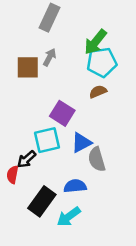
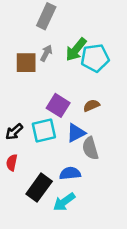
green arrow: (95, 42) -> (76, 50), moved
brown semicircle: (98, 92) -> (91, 105), moved
black arrow: (27, 159) -> (14, 132), moved

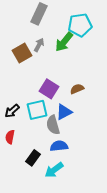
cyan pentagon: (95, 58) -> (80, 25), moved
brown square: (26, 63) -> (22, 53), turned -30
gray semicircle: (90, 148) -> (53, 125), moved
black rectangle: (39, 188) -> (33, 158), size x0.7

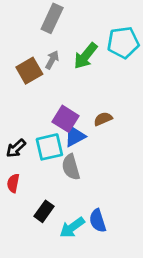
cyan pentagon: (80, 25) -> (123, 42), moved
blue triangle: (64, 112) -> (75, 136), moved
blue semicircle: (59, 146) -> (98, 221), moved, turned -102

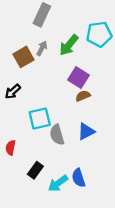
purple square: (65, 119) -> (79, 77), moved
blue triangle: (75, 136) -> (86, 131), moved
black arrow: (16, 148) -> (13, 91), moved

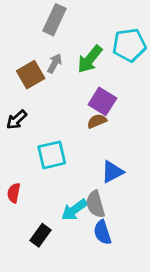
brown semicircle: (83, 96) -> (97, 121), moved
gray semicircle: (57, 135) -> (95, 204), moved
black rectangle: (35, 170) -> (40, 235), moved
cyan arrow: (58, 183) -> (74, 210), moved

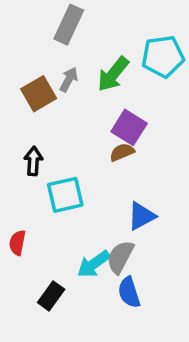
black arrow: (17, 120) -> (33, 161), moved, turned 135
gray semicircle: (95, 204) -> (120, 257), turned 44

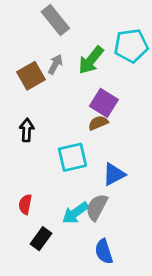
gray rectangle: (69, 25) -> (55, 20), turned -64
cyan square: (65, 195) -> (72, 157), moved
red semicircle: (17, 243) -> (25, 204), moved
blue semicircle: (129, 292) -> (104, 251), moved

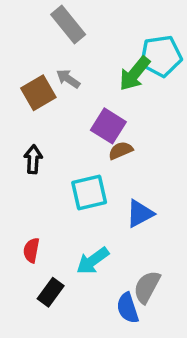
green arrow: (91, 60) -> (135, 73), moved
gray arrow: (55, 64) -> (68, 79), turned -84
purple square: (104, 103) -> (108, 126), moved
gray semicircle: (97, 207) -> (147, 287), moved

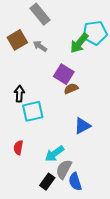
brown square: (38, 93) -> (17, 40), moved
cyan square: (89, 192) -> (33, 111), moved
gray semicircle: (147, 287) -> (64, 169), moved
black rectangle: (51, 292) -> (47, 182), moved

